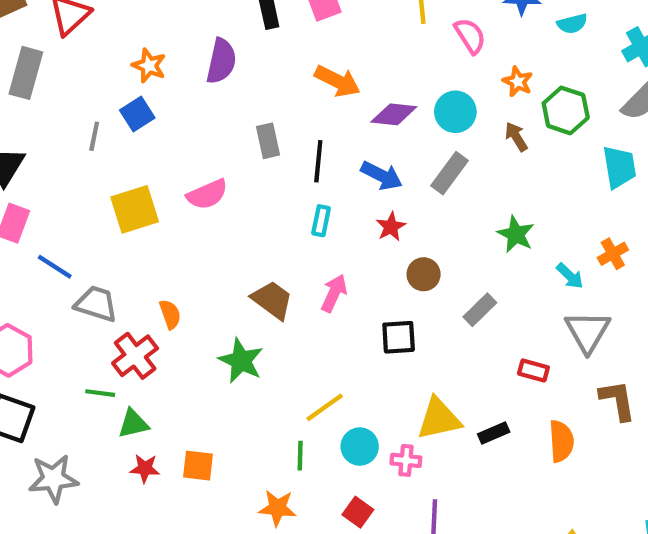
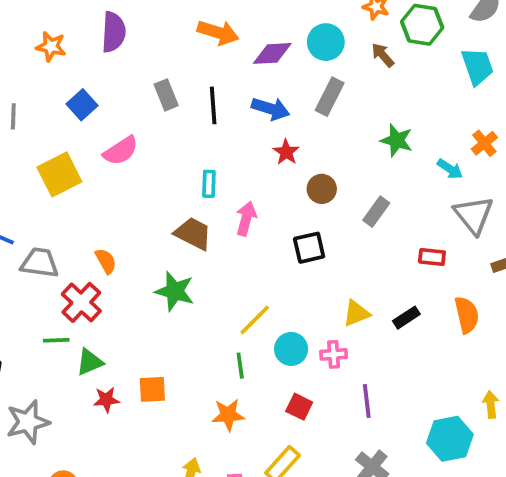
blue square: (137, 114) -> (82, 105), moved
cyan rectangle: (321, 221) -> (209, 184), moved
yellow triangle: (439, 419) -> (356, 313), size x0.7

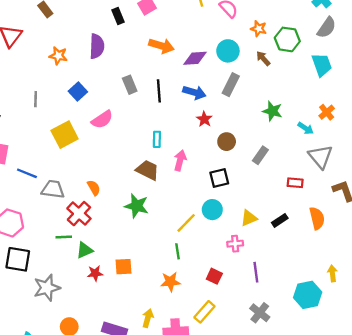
cyan circle: (291, 349) -> (212, 210), moved

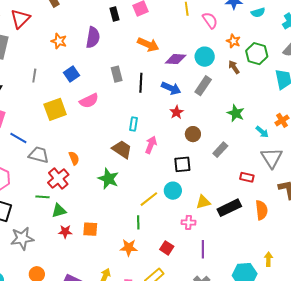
black rectangle: (280, 220) -> (229, 208), size x1.6

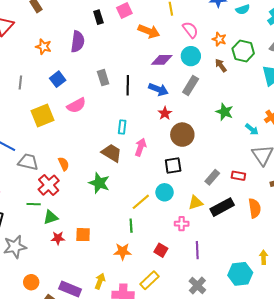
pink semicircle: (210, 20) -> (190, 30), moved
orange arrow: (148, 45) -> (149, 31), moved
brown circle: (193, 134) -> (182, 135), size x1.5
gray rectangle: (220, 150) -> (212, 177), moved

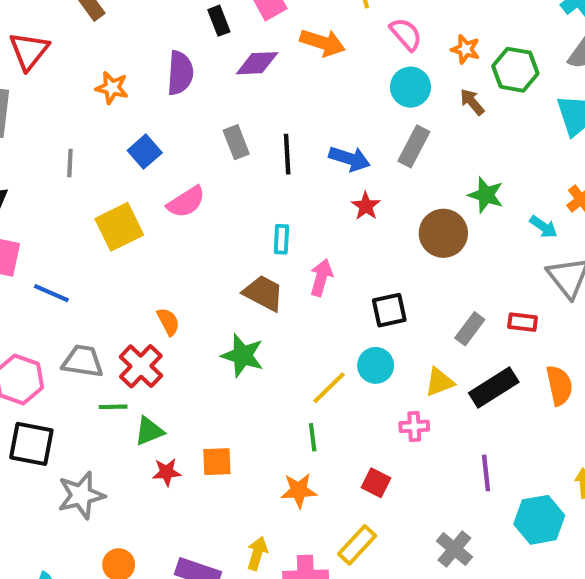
purple diamond: (162, 60) -> (257, 63), moved
brown circle: (182, 135) -> (443, 233), moved
gray trapezoid: (28, 162) -> (83, 361), moved
purple line: (197, 250) -> (486, 473), moved

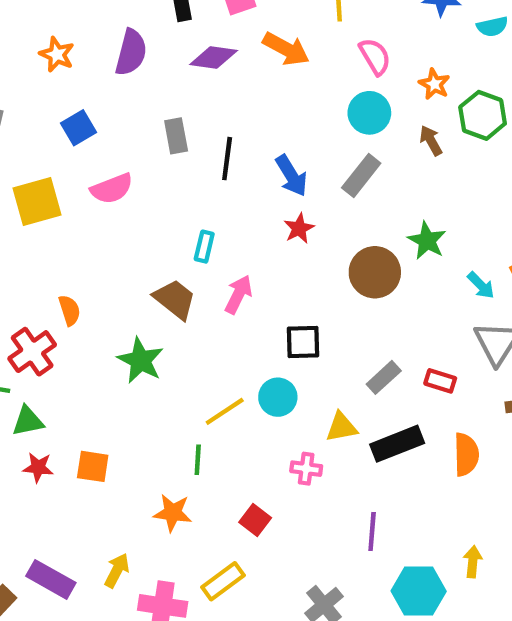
blue arrow: (349, 159) -> (291, 176), turned 30

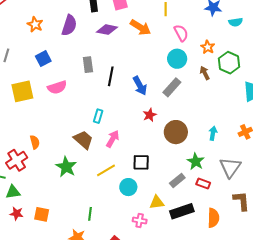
red star: (299, 228) -> (150, 115), moved
green star: (427, 241) -> (196, 161), moved
cyan arrow: (481, 285) -> (213, 133), moved, turned -128
yellow line: (225, 411) -> (106, 170), moved

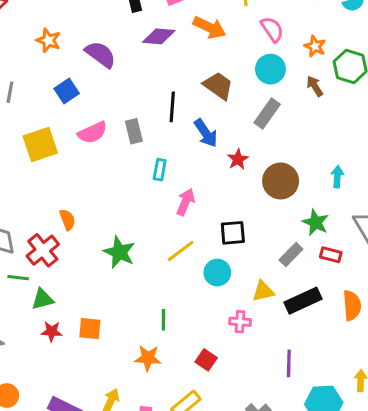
purple semicircle: (69, 25) -> (100, 54), moved, turned -65
gray rectangle: (88, 65) -> (134, 131), moved
blue arrow: (140, 86) -> (206, 133), moved
brown trapezoid: (83, 140) -> (218, 86), moved

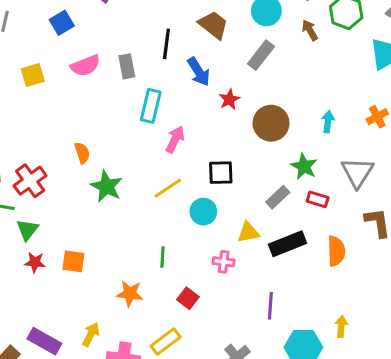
yellow square: (40, 144) -> (33, 75), size x0.7
cyan rectangle: (160, 170) -> (151, 106), size x1.5
orange semicircle: (67, 220) -> (82, 153), moved
green triangle: (43, 299) -> (27, 230), turned -40
green line: (163, 320) -> (163, 257), moved

